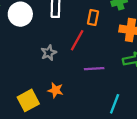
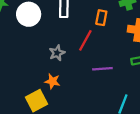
orange star: (56, 90) -> (52, 81), moved

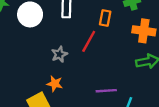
purple line: (102, 69) -> (106, 91), moved

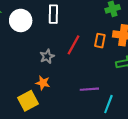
orange rectangle: (105, 18) -> (100, 41), moved

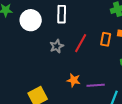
gray star: (47, 56) -> (57, 46), moved
orange star: (43, 83) -> (74, 80), moved

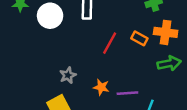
orange rectangle: (106, 39) -> (139, 38), turned -72
gray star: (57, 46) -> (68, 75), moved

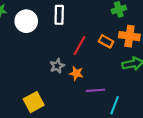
gray star: (68, 75) -> (57, 66), moved
orange star: (101, 87) -> (76, 73), moved

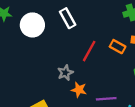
white rectangle: (59, 15) -> (68, 18), turned -30
orange star: (76, 73) -> (79, 90), moved

